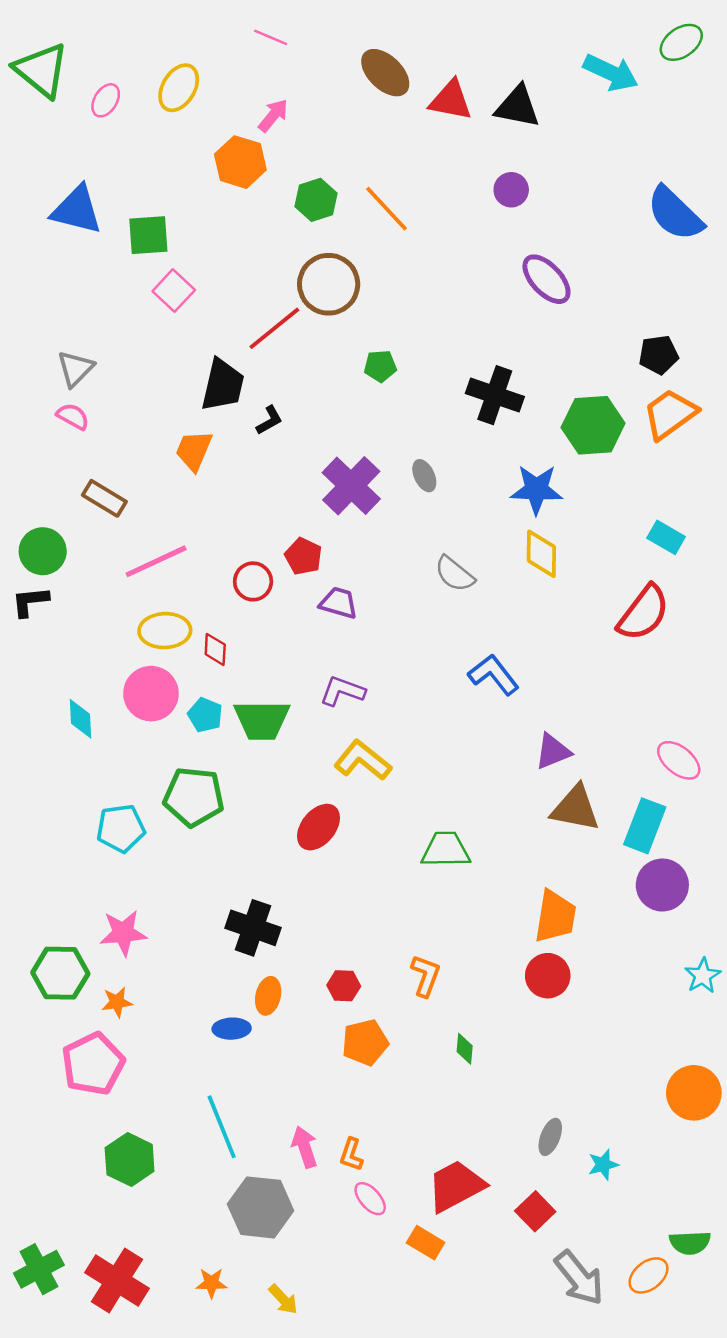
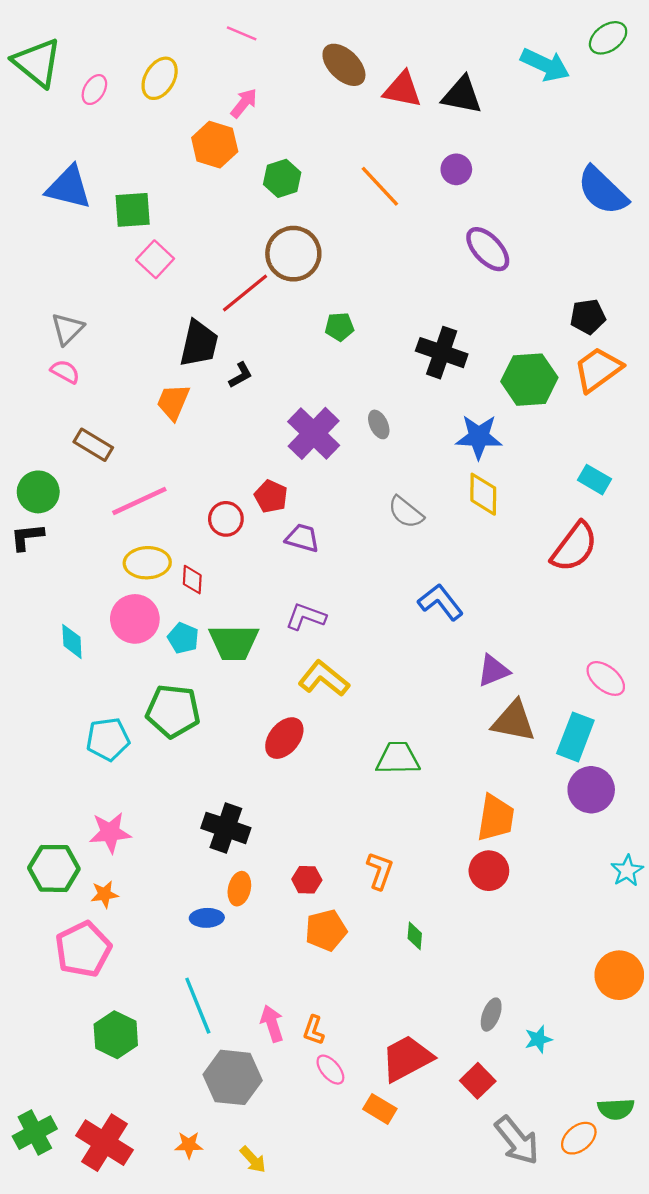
orange line: (387, 209) -> (380, 186), moved

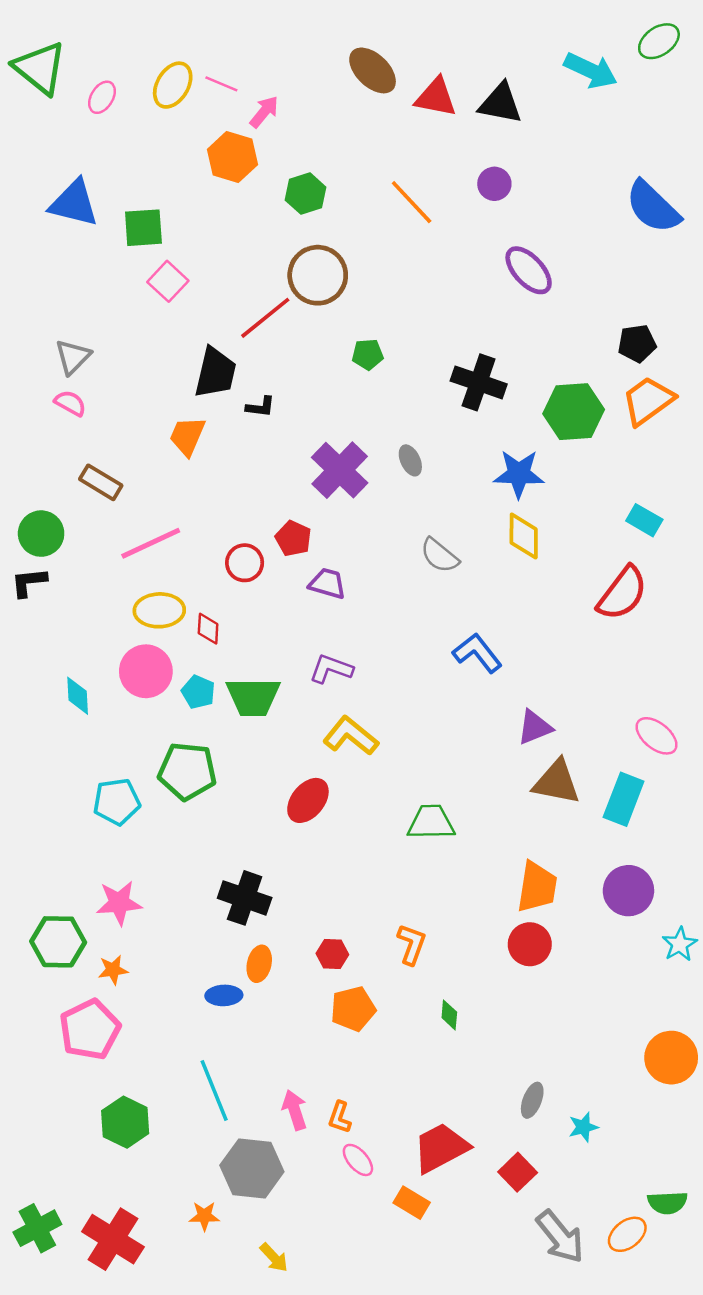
pink line: (242, 33) -> (221, 84), moved
black L-shape: (241, 375) -> (260, 407), turned 36
purple circle: (591, 790) -> (628, 891), moved
orange star: (189, 1145) -> (204, 1216), moved

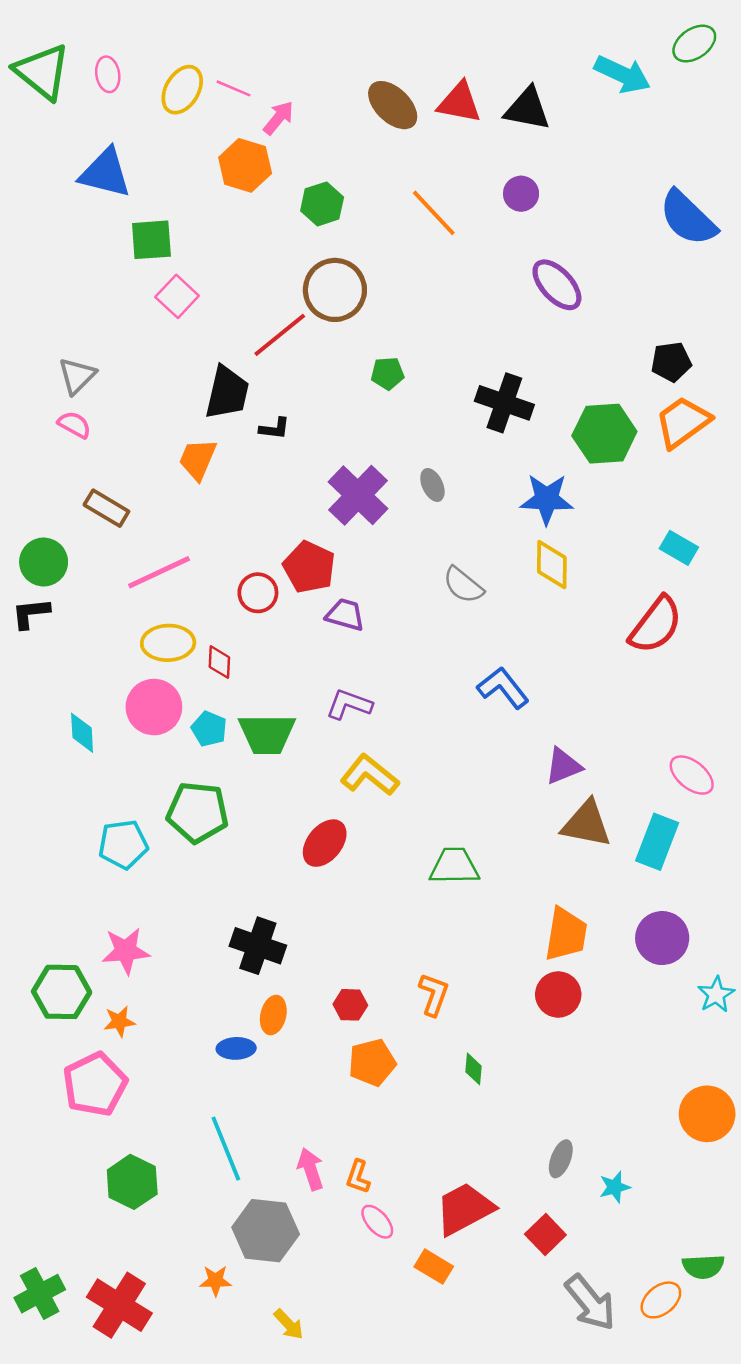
brown ellipse: (373, 70) -> (393, 105), moved
pink ellipse: (102, 97) -> (108, 74), moved, turned -40
blue triangle: (74, 203) -> (105, 173), moved
red pentagon: (293, 538) -> (309, 567), size x1.4

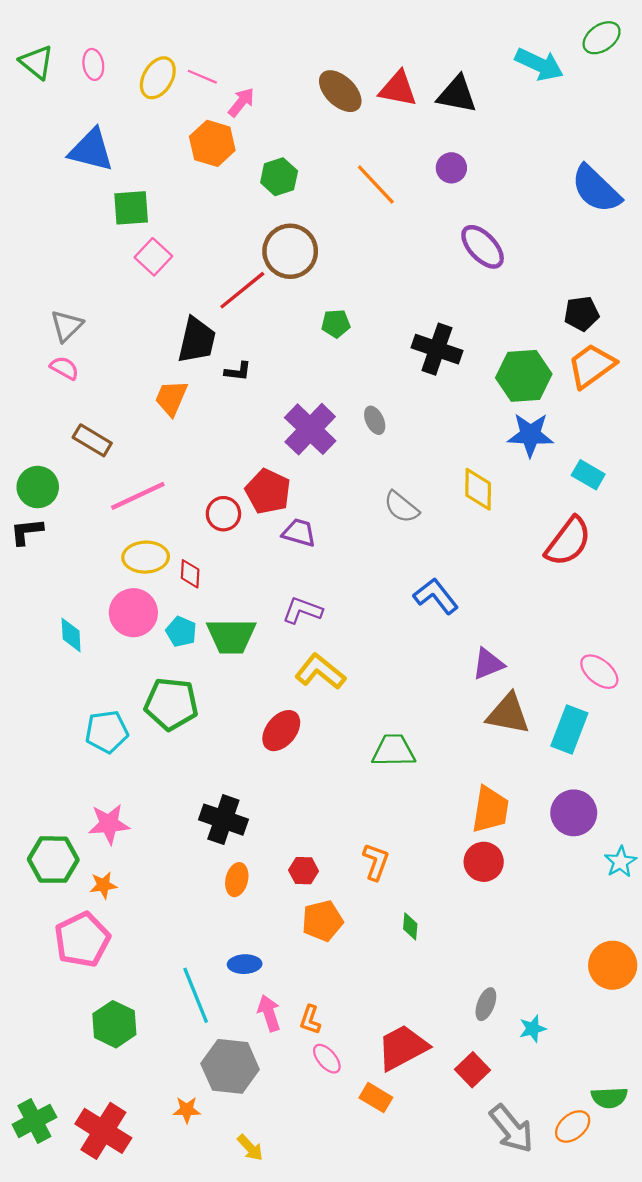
green triangle: (42, 72) -> (37, 62), size x0.7
blue star: (547, 499) -> (530, 435), moved
blue ellipse: (236, 1048) -> (245, 964), moved

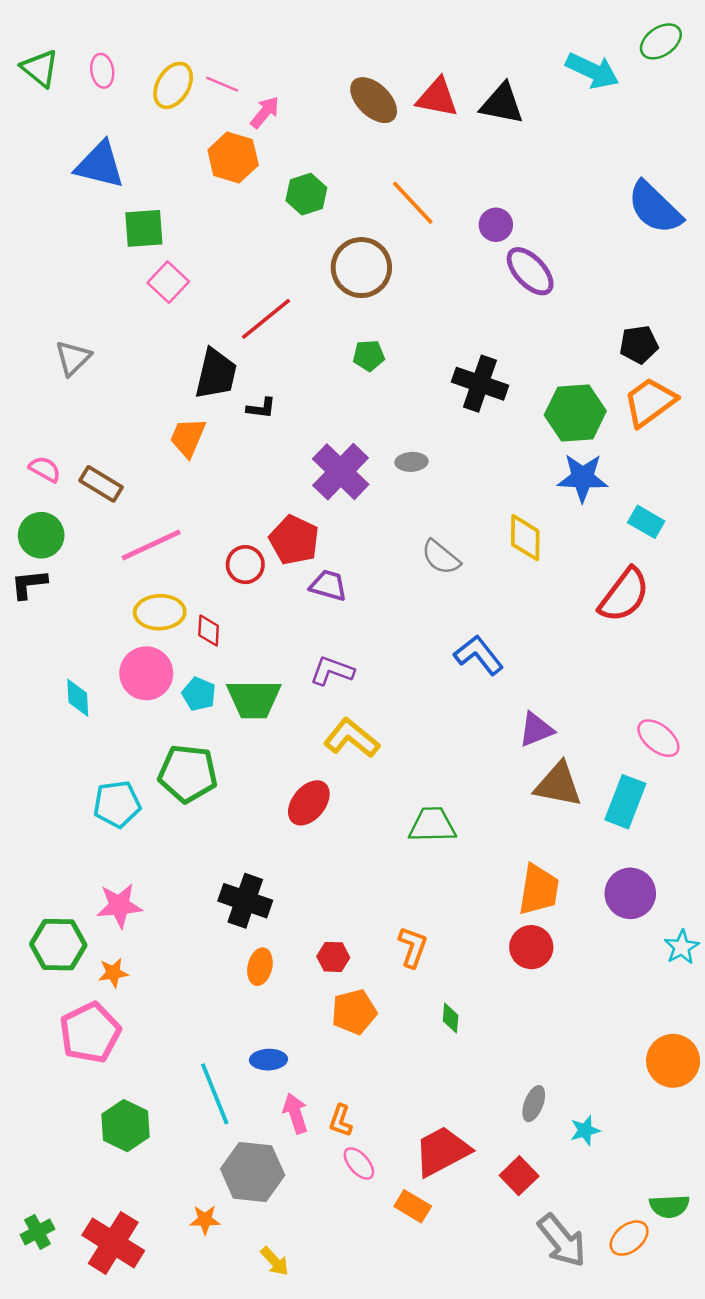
purple circle: (451, 168) -> (496, 225), moved
brown circle: (290, 251) -> (361, 268), moved
pink semicircle: (64, 368) -> (45, 469), moved
gray ellipse: (375, 420) -> (412, 462), turned -68
green cross: (34, 1121) -> (37, 1232), size x0.7

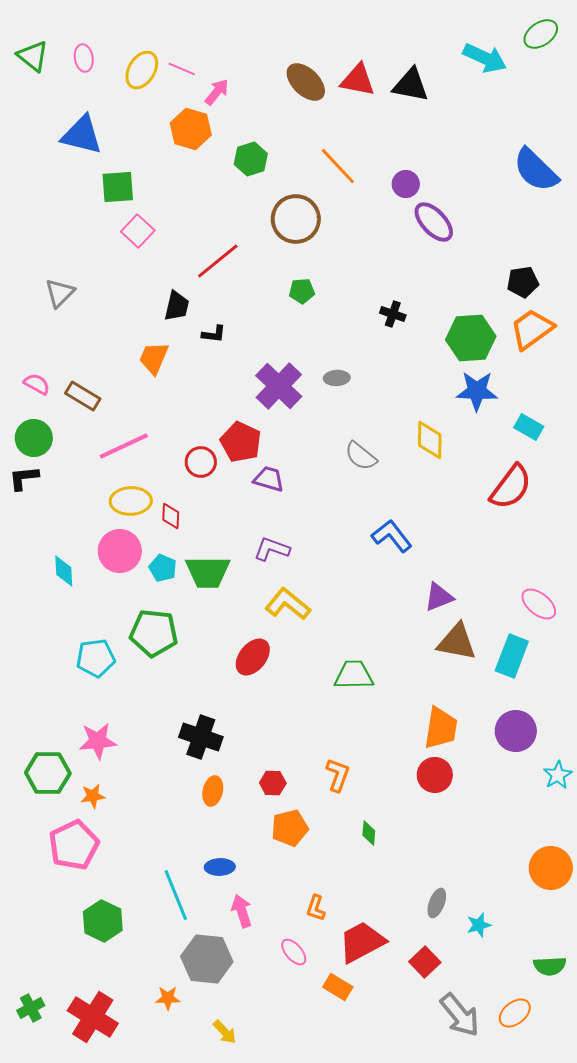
black trapezoid: (216, 374) -> (177, 306), size x0.7
black cross: (480, 384) -> (393, 314), size x0.6
orange L-shape: (341, 1121) -> (316, 908), moved
green semicircle: (669, 1206) -> (550, 966), moved

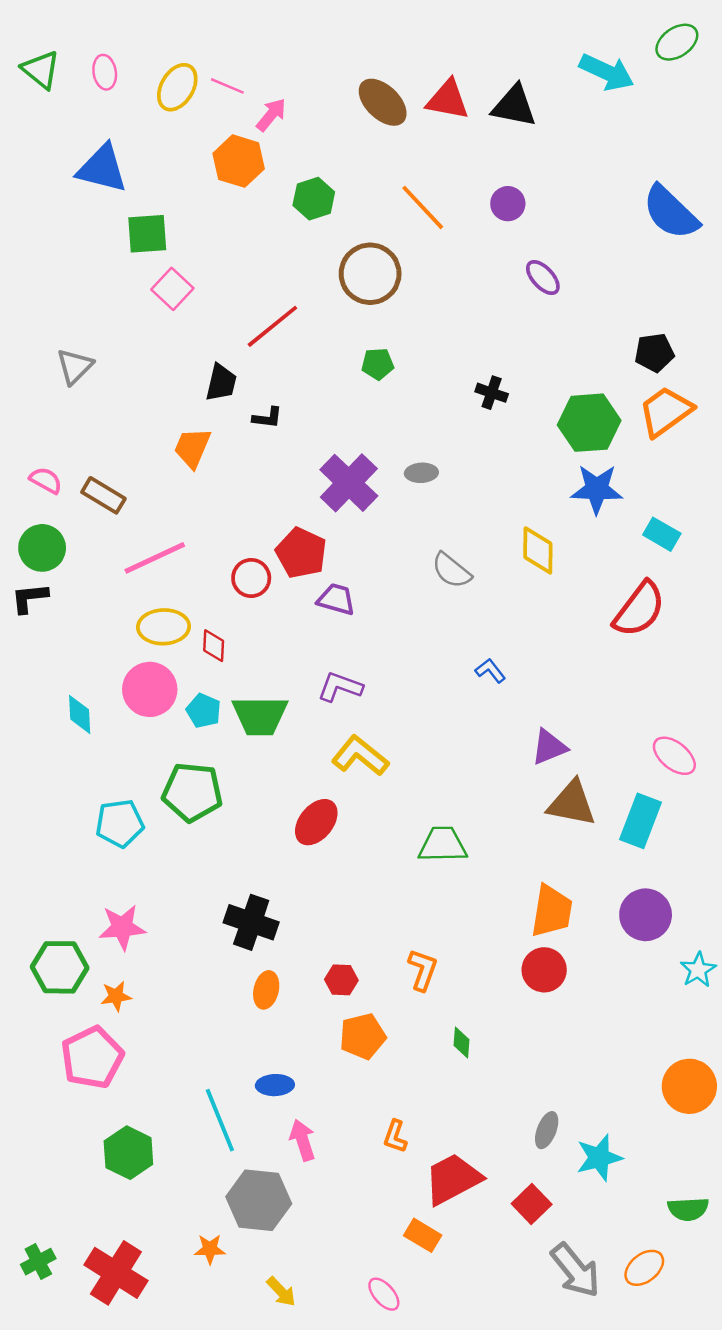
purple circle: (406, 184) -> (508, 204), moved
purple ellipse: (434, 222) -> (543, 278), size x0.7
blue L-shape: (392, 536) -> (490, 671), size x0.6
cyan star: (479, 925) -> (599, 1158), size x1.5
pink ellipse: (294, 952) -> (384, 1294), moved

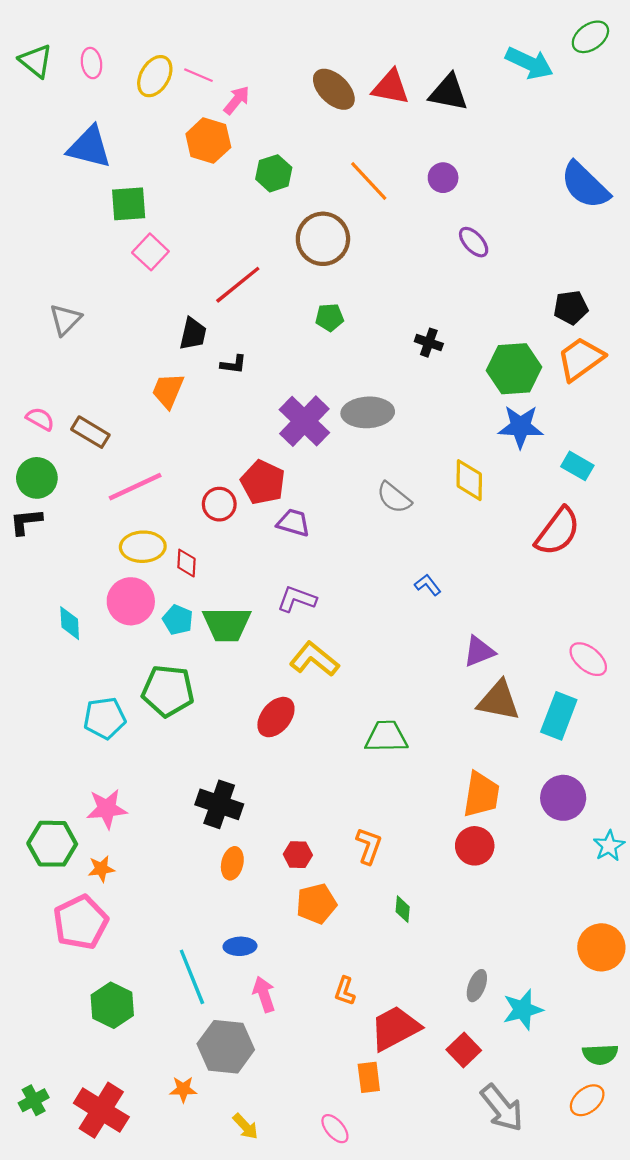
gray ellipse: (421, 473) -> (368, 412), size x1.8
orange rectangle: (423, 1235) -> (369, 1077), turned 52
orange ellipse: (644, 1268) -> (587, 1100), moved

